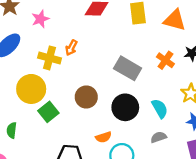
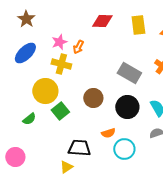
pink star: (40, 19) -> (59, 42), moved
orange arrow: (71, 48) -> (78, 47), moved
green semicircle: (12, 130) -> (29, 119), moved, turned -136

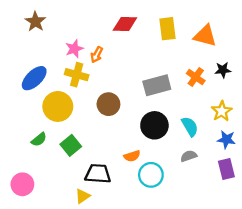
blue ellipse: (25, 53) -> (34, 78), moved
gray rectangle: (129, 73) -> (157, 85), turned -45
brown circle: (93, 98) -> (108, 104), moved
green square: (60, 111) -> (71, 145), moved

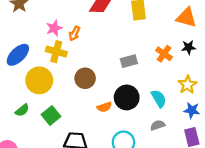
orange triangle: (205, 36) -> (186, 17), moved
gray rectangle: (157, 85) -> (129, 61), size x0.7
orange semicircle: (132, 156) -> (104, 107), moved

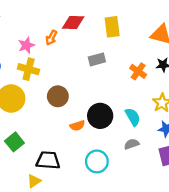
orange arrow: (74, 33) -> (51, 38), moved
gray rectangle: (129, 61) -> (97, 59), moved
green square: (51, 116) -> (14, 142), moved

